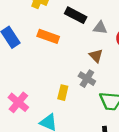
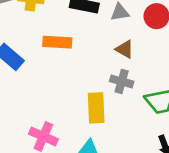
yellow rectangle: (63, 93) -> (96, 108), size x1.5

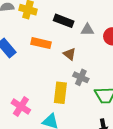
brown triangle: (125, 49) -> (70, 54), moved

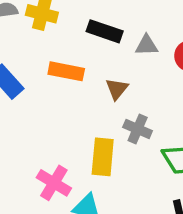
brown triangle: (70, 54) -> (117, 89), turned 32
pink cross: (21, 106) -> (54, 183), moved

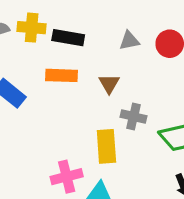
black rectangle: (105, 31) -> (68, 38), moved
pink cross: (54, 183) -> (67, 177), turned -36

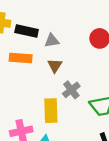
gray triangle: (129, 41) -> (52, 41), moved
gray cross: (133, 117) -> (71, 90), turned 36

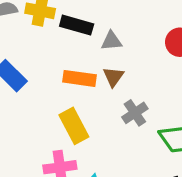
orange rectangle: (21, 58) -> (79, 78), moved
yellow rectangle: (51, 111) -> (74, 126), moved, turned -30

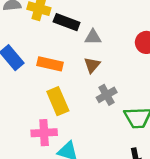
orange rectangle: (79, 78) -> (50, 64), moved

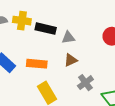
brown triangle: (92, 65) -> (71, 60), turned 32

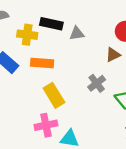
yellow cross: (22, 21) -> (27, 35), moved
brown triangle: (71, 60) -> (113, 55), moved

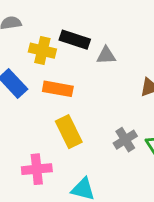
gray cross: (97, 83) -> (125, 140), moved
pink cross: (46, 125) -> (37, 169), moved

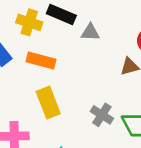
gray cross: (125, 140) -> (102, 115), turned -30

